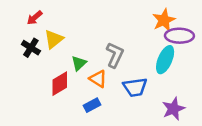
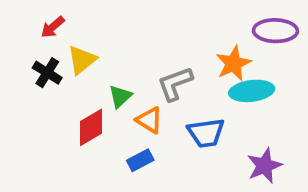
orange star: (164, 20) -> (233, 64), moved
purple ellipse: (179, 36) -> (275, 31), moved
gray L-shape: (115, 55) -> (175, 84), turned -135
cyan ellipse: (165, 60) -> (252, 91), turned 60

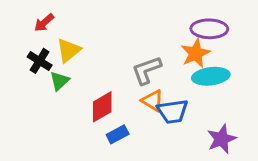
purple ellipse: (275, 31) -> (209, 29), moved
green triangle: (120, 96) -> (59, 81), moved
orange triangle: (149, 120) -> (153, 101), moved
red diamond: (91, 127) -> (102, 107), moved

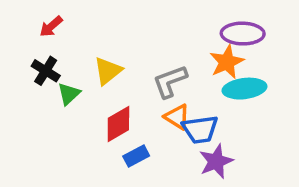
yellow triangle: (69, 50) -> (108, 71), moved
purple star: (222, 139) -> (216, 161), moved

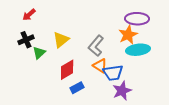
black cross: (46, 71) -> (26, 40), turned 35
gray L-shape: (170, 81) -> (96, 46), turned -30

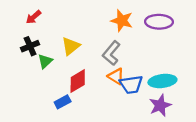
orange star: (128, 35) -> (122, 21), moved, turned -30
cyan ellipse: (138, 50) -> (162, 81), moved
blue rectangle: (77, 88) -> (63, 102), moved
purple star: (122, 91) -> (160, 105), moved

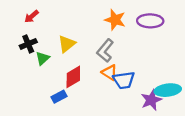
cyan ellipse: (162, 81) -> (168, 90), moved

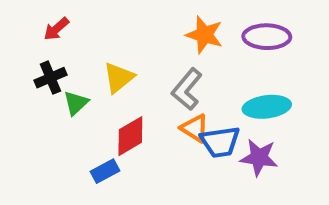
cyan ellipse: (168, 90) -> (267, 107), moved
purple star: (151, 100) -> (259, 157), moved, turned 30

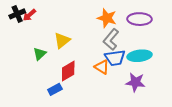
black cross: (51, 78) -> (17, 14), moved
gray L-shape: (187, 89) -> (111, 39), moved
blue trapezoid: (220, 142) -> (115, 58), moved

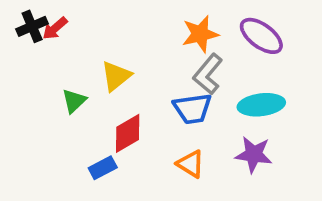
orange star: (107, 18) -> (200, 34), turned -30
purple ellipse: (140, 19) -> (261, 36), turned 35
blue trapezoid: (115, 58) -> (193, 109), moved
orange triangle: (102, 67) -> (191, 164), moved

